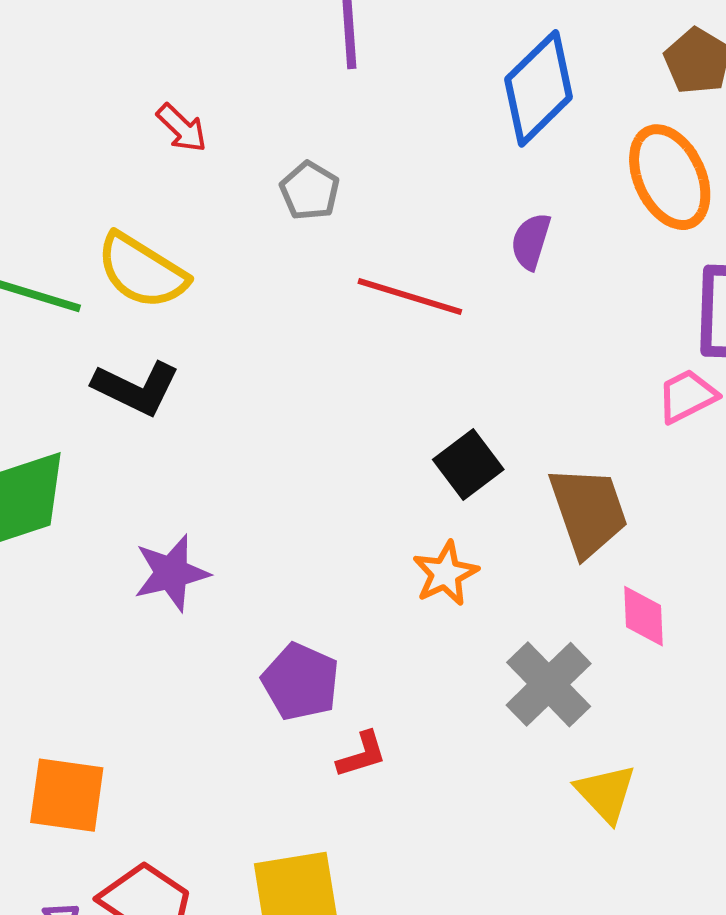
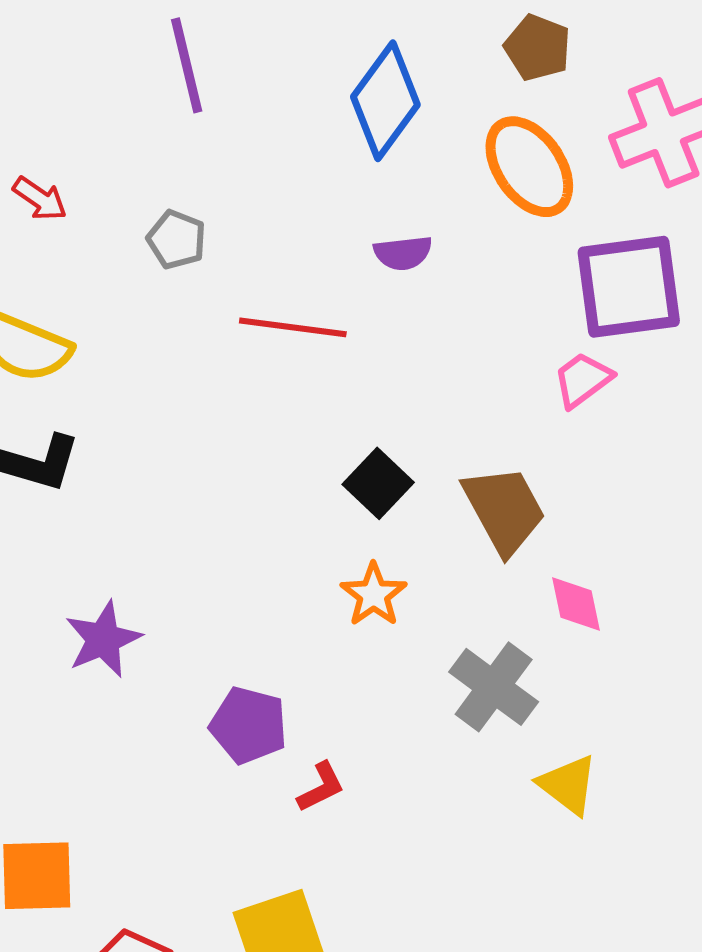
purple semicircle: (531, 241) -> (403, 253), turned -104

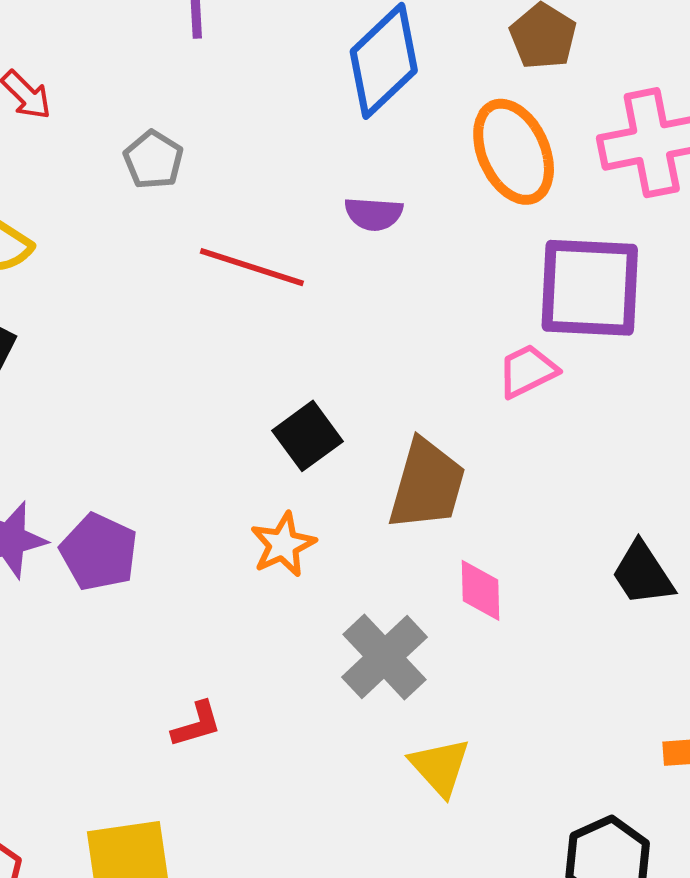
brown trapezoid: (504, 510) -> (427, 485), turned 34
purple pentagon: (249, 725) -> (99, 552), moved

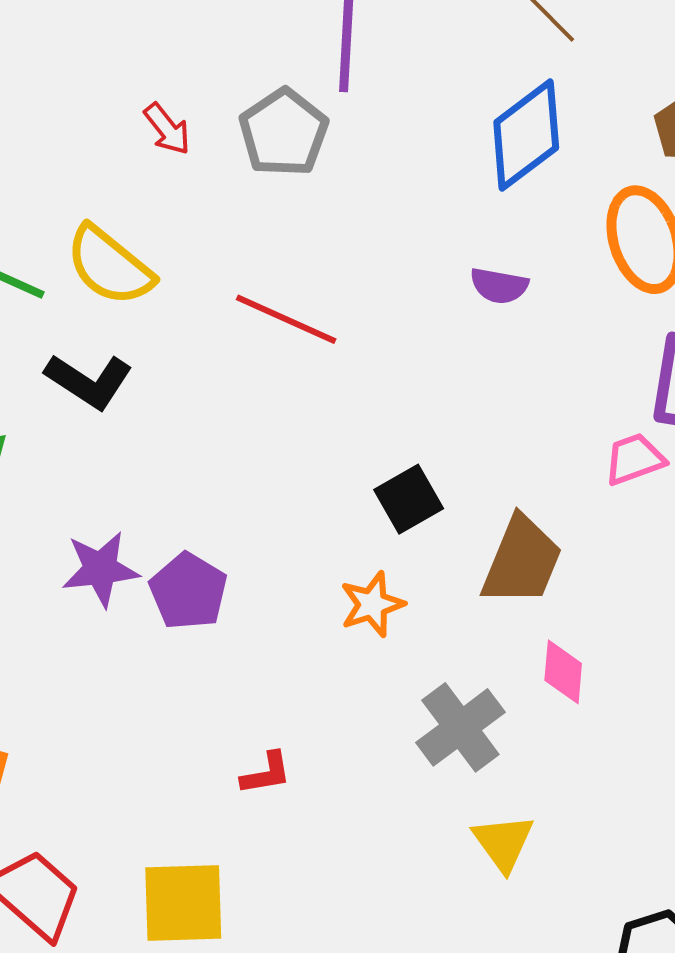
gray pentagon: (153, 160) -> (284, 133), moved, size x1.5
red line: (252, 267) -> (286, 319), moved

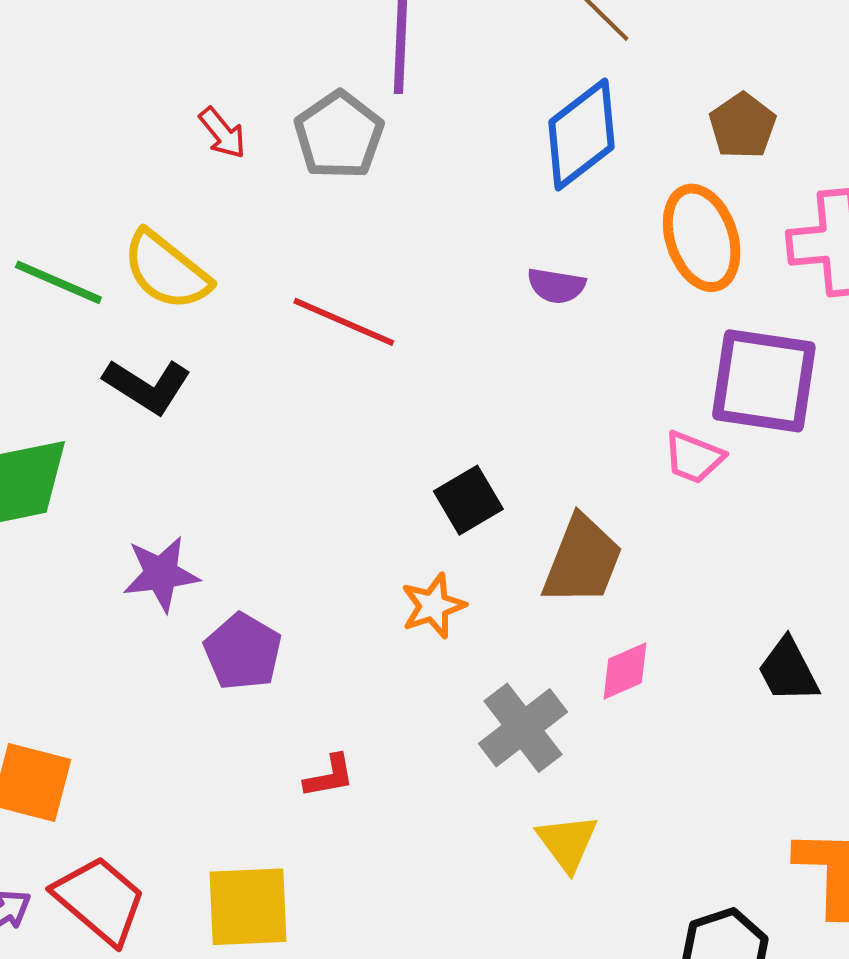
pink trapezoid: (634, 459) -> (694, 457), turned -138
purple pentagon: (188, 591) -> (243, 652), moved
pink diamond: (563, 672) -> (625, 671), turned 62

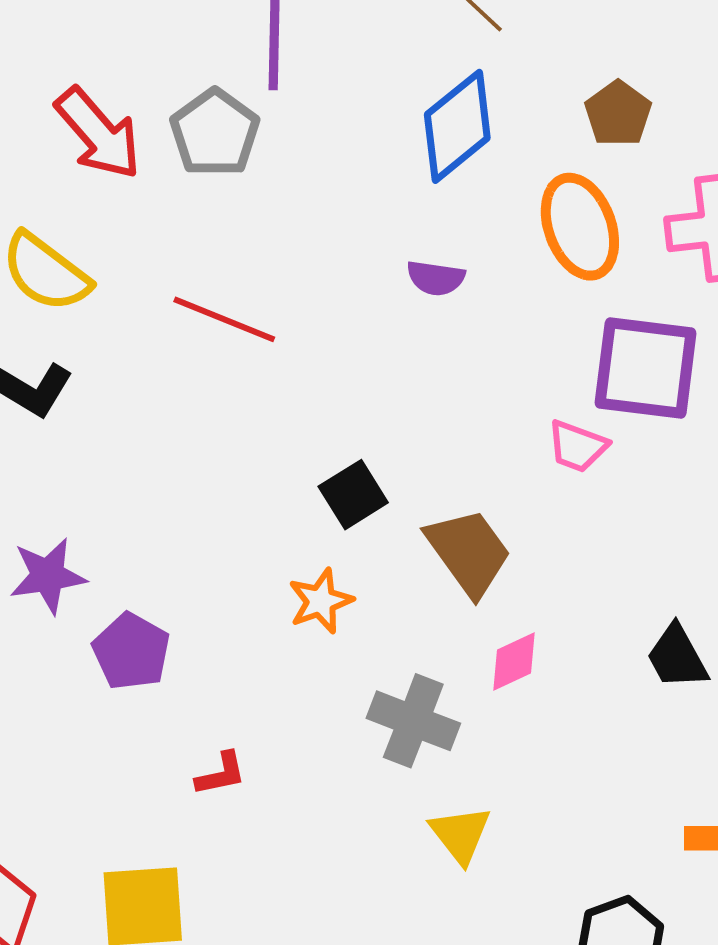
red arrow: (222, 133) -> (98, 133), size x1.8
brown trapezoid: (582, 560) -> (469, 552), turned -56
gray cross: (523, 728) -> (413, 721), turned -30

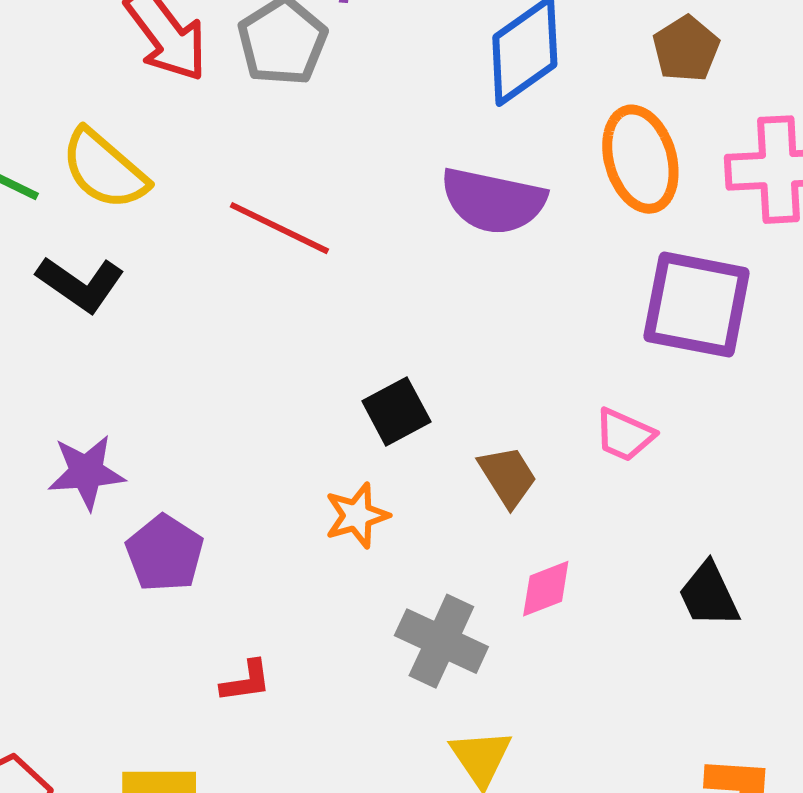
purple semicircle: (436, 278) -> (493, 201), size x1.8
pink trapezoid: (577, 446) -> (625, 435), moved
brown trapezoid: (469, 552) -> (508, 476), size x0.7

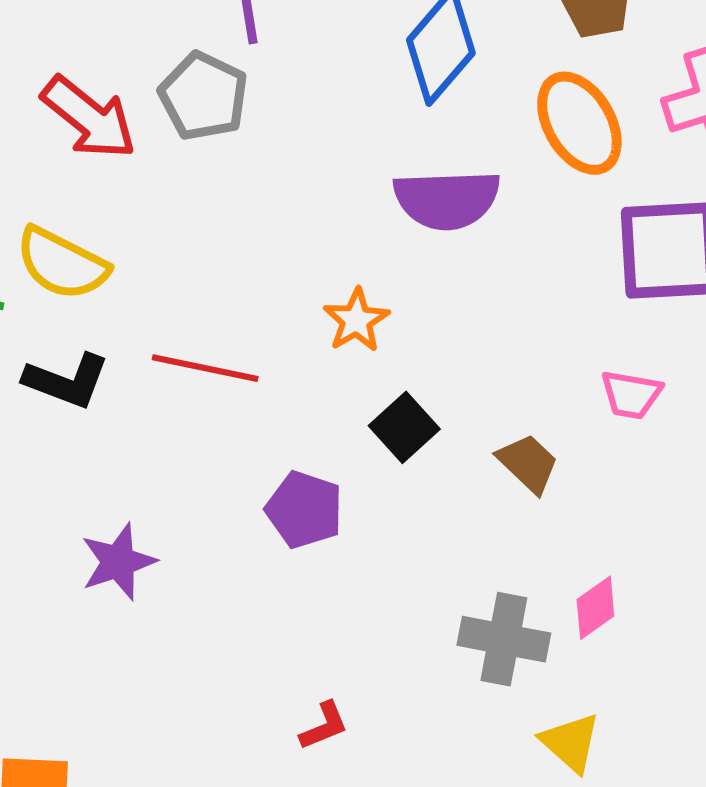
red line: (279, 228) -> (205, 368), moved
orange star: (357, 516) -> (356, 320), moved
purple pentagon: (165, 553) -> (304, 510), moved
pink diamond: (546, 589) -> (595, 608), moved

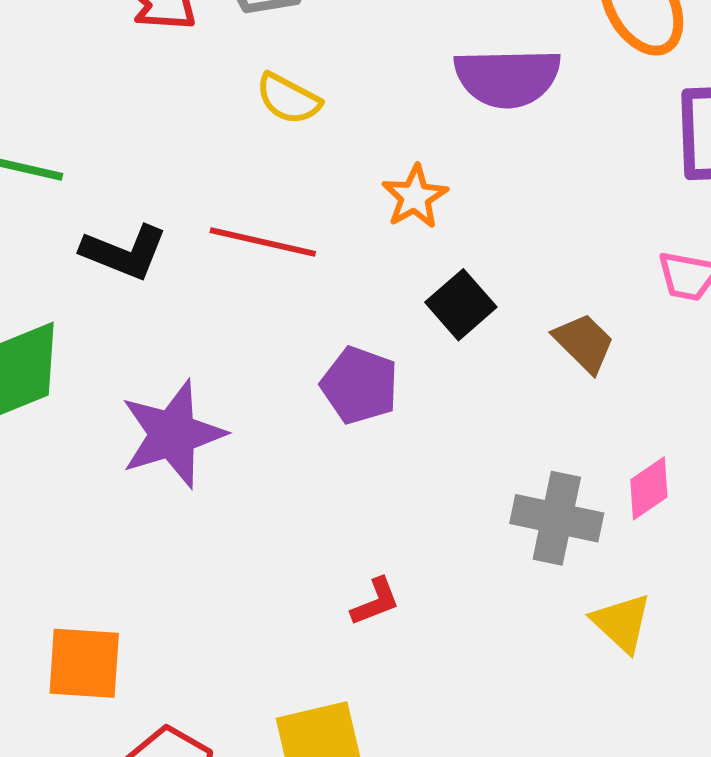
yellow semicircle: (62, 264) -> (288, 99), moved, size x0.7
purple star: (118, 562) -> (173, 434), size x1.4

